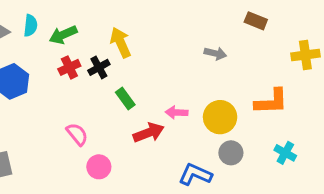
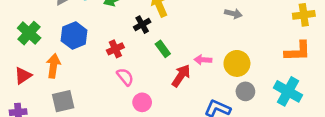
red cross: (69, 67) -> (115, 49), moved
orange L-shape: (271, 102) -> (298, 51), moved
red arrow: (149, 133) -> (181, 76), turned -35
cyan cross: (285, 153) -> (288, 91), size x1.6

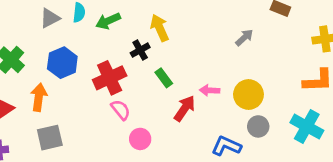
gray arrow: (233, 14) -> (244, 38), turned -56
red cross: (115, 49) -> (110, 78), size x1.6

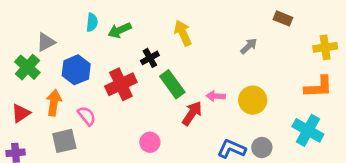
gray triangle: (50, 18) -> (46, 42), moved
yellow arrow: (160, 28) -> (183, 33), moved
green rectangle: (164, 78) -> (172, 84), size x1.5
pink semicircle: (121, 110) -> (87, 116), moved
gray circle: (258, 126) -> (262, 148), moved

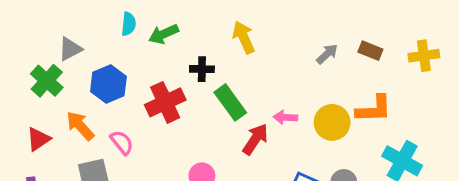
brown rectangle: (283, 18) -> (370, 51), moved
black cross: (150, 58) -> (202, 69), turned 30
orange L-shape: (319, 87) -> (374, 109), moved
orange arrow: (54, 103) -> (80, 126), turned -50

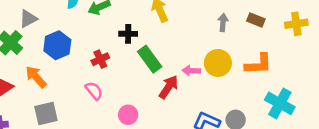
gray arrow: (327, 54) -> (223, 22), turned -42
red cross: (165, 102) -> (100, 59), size x0.6
yellow circle: (332, 122) -> (218, 63), moved
pink semicircle: (122, 142) -> (94, 91), moved

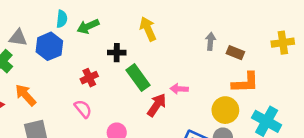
gray triangle: (28, 19) -> (18, 38), turned 36
brown rectangle: (256, 20) -> (235, 53), moved
blue hexagon: (57, 45) -> (49, 46), moved
yellow circle: (218, 63) -> (225, 110), moved

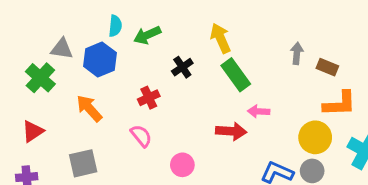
black cross: (117, 53) -> (182, 67), turned -35
green rectangle: (138, 78) -> (236, 75), moved
orange arrow: (26, 95) -> (89, 108), moved
red arrow: (157, 105) -> (231, 131), turned 60

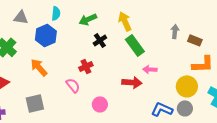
green arrow: (147, 35) -> (88, 19), moved
gray triangle: (62, 49) -> (21, 17), moved
red cross: (149, 98) -> (86, 66), moved

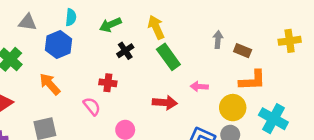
red cross: (86, 66) -> (108, 83), turned 32
pink arrow: (150, 69) -> (199, 87), moved

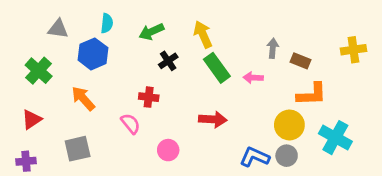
pink arrow: (199, 87) -> (253, 78), moved

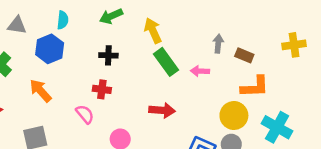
green arrow: (151, 32) -> (111, 16), moved
black cross: (168, 61) -> (108, 55), moved, turned 36

